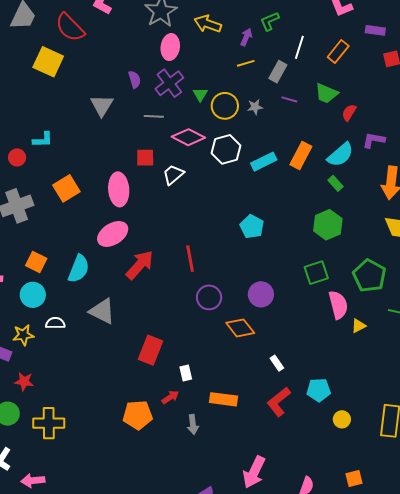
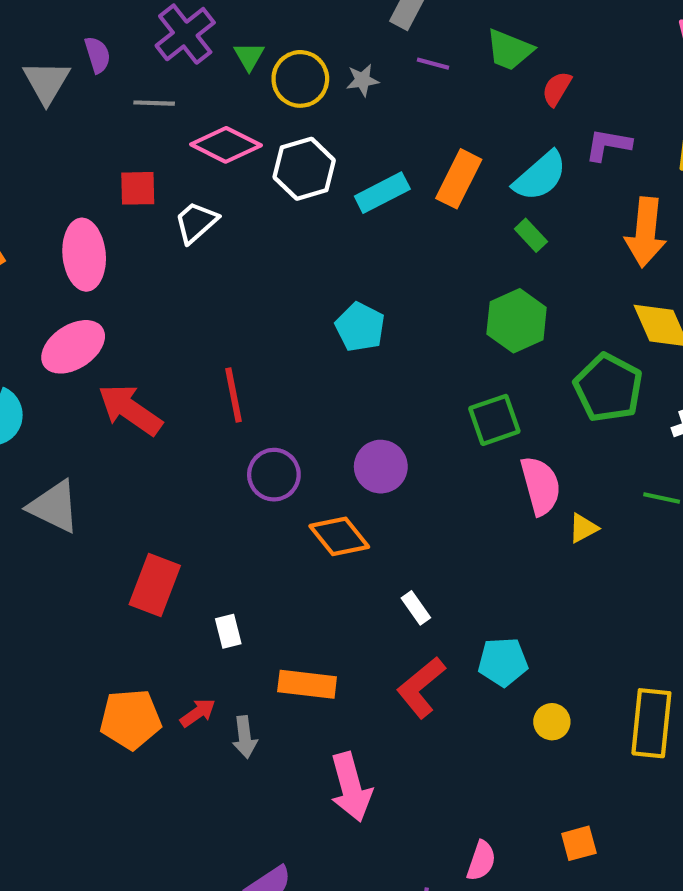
purple semicircle: (135, 80) -> (98, 55), moved
red arrow: (140, 265) -> (130, 410), turned -96
green pentagon: (369, 276) -> (608, 388), moved
red arrow: (170, 397) -> (198, 713), moved
pink arrow: (254, 472) -> (351, 787), moved, turned -40

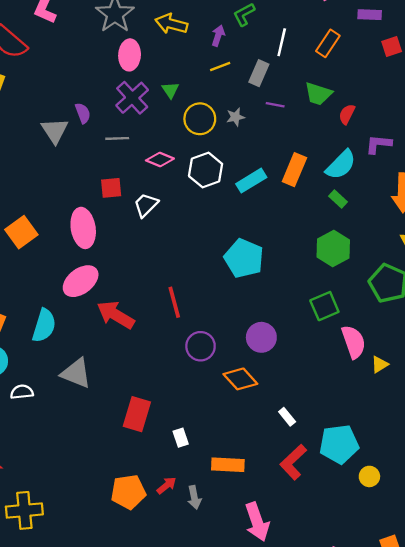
green triangle: (249, 56) -> (170, 90), moved
pink diamond: (226, 145) -> (160, 159), size x0.7
cyan pentagon: (360, 327) -> (244, 258), size x1.4
cyan pentagon: (503, 662) -> (339, 444), size x1.4

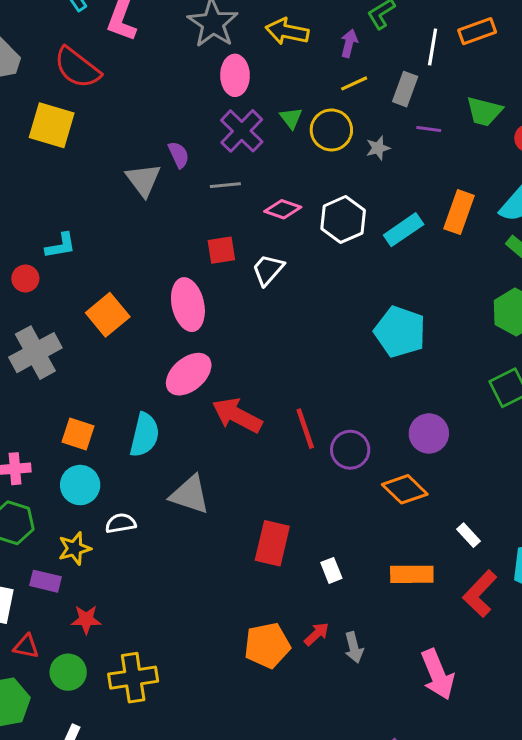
orange rectangle: (328, 43) -> (477, 31), moved, turned 40
yellow circle: (200, 119) -> (331, 130), moved
red line: (174, 302) -> (305, 429), moved
orange rectangle: (228, 465) -> (412, 574), moved

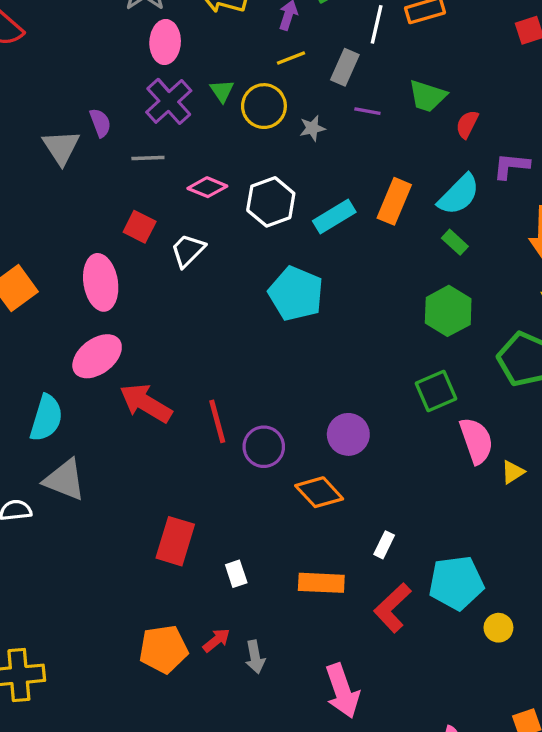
red square: (221, 250) -> (140, 227), turned 32
cyan pentagon: (400, 332) -> (296, 294), moved
gray triangle: (190, 495) -> (65, 480), moved
white rectangle: (469, 535) -> (384, 545), turned 65

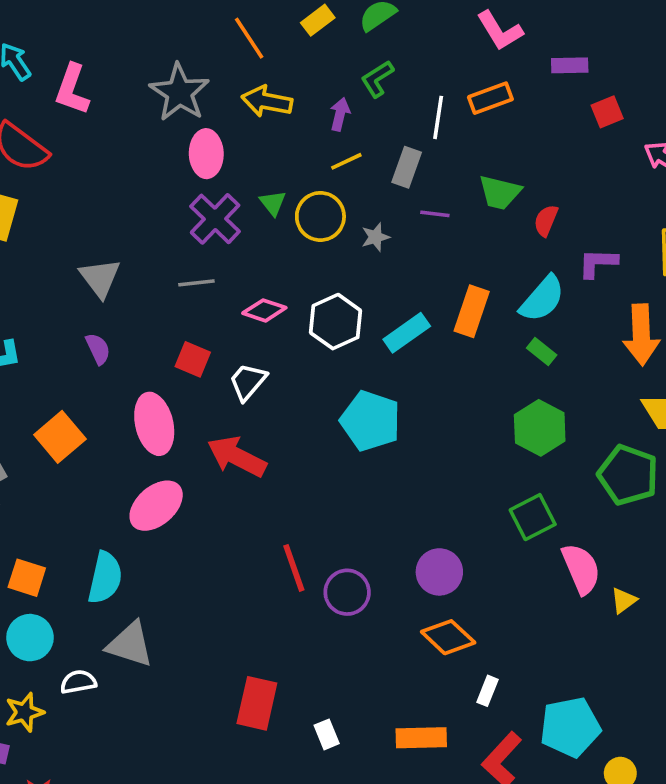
purple semicircle: (100, 123) -> (98, 349), moved
red arrow: (146, 403) -> (237, 457), moved
orange diamond: (319, 492) -> (448, 637), moved

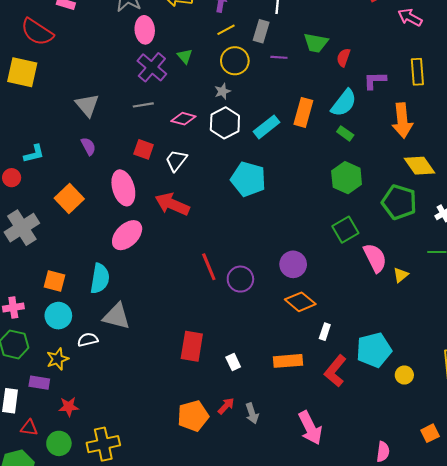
yellow circle: (320, 216) -> (235, 61), moved
gray star: (375, 237) -> (222, 91), moved

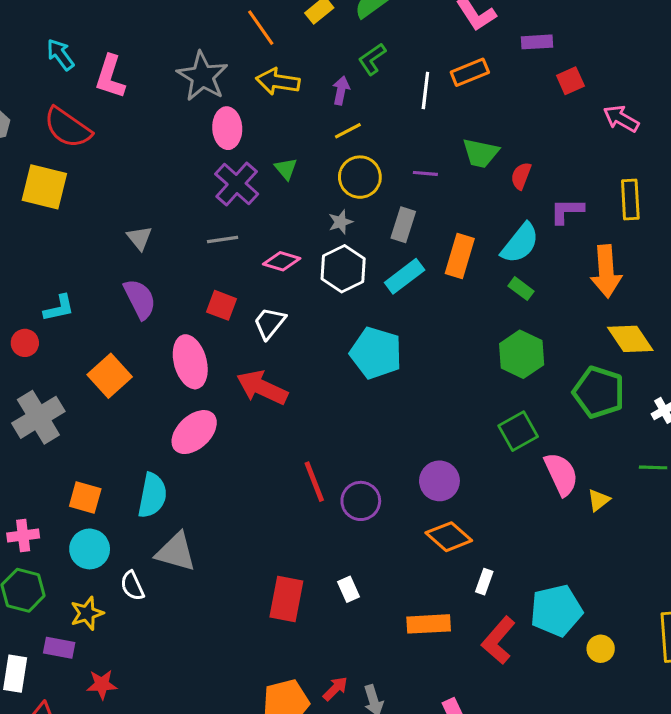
gray rectangle: (261, 31) -> (403, 225), moved
gray triangle: (87, 105) -> (139, 238), size x0.7
purple semicircle: (88, 146) -> (140, 299), size x1.5
white semicircle: (88, 340) -> (132, 586), turned -102
white rectangle: (233, 362) -> (348, 589), moved

